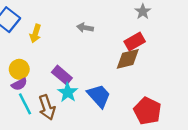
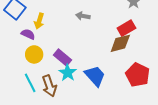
yellow circle: (19, 69) -> (34, 54), moved
purple semicircle: (19, 84) -> (28, 34), moved, turned -128
red pentagon: (147, 111) -> (138, 75), moved

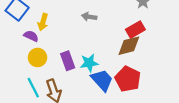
purple rectangle: (63, 58) -> (68, 61), turned 30
cyan star: (68, 73) -> (89, 63), moved, turned 30
red pentagon: (138, 75) -> (128, 79), moved

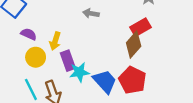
yellow arrow: (43, 22) -> (55, 41), moved
brown diamond: (129, 46) -> (134, 45), turned -35
cyan star: (89, 63) -> (79, 72), moved

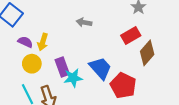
yellow arrow: (55, 41) -> (43, 42), moved
brown diamond: (134, 45) -> (147, 53), moved
blue trapezoid: (105, 81) -> (100, 68), moved

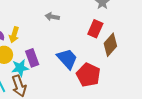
red rectangle: (131, 35) -> (95, 29), turned -36
cyan star: (73, 78) -> (20, 68), moved

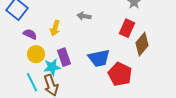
yellow arrow: (14, 35) -> (55, 28), moved
blue trapezoid: (67, 59) -> (99, 58), turned 120

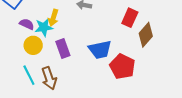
cyan star: (52, 67) -> (44, 27), moved

